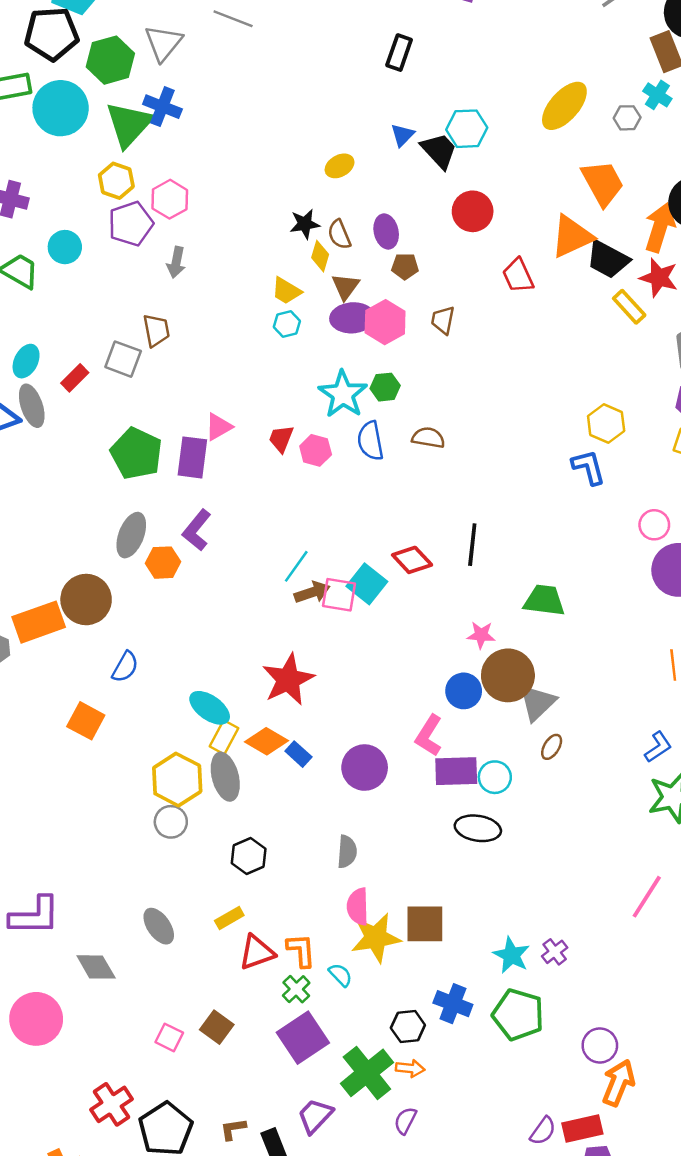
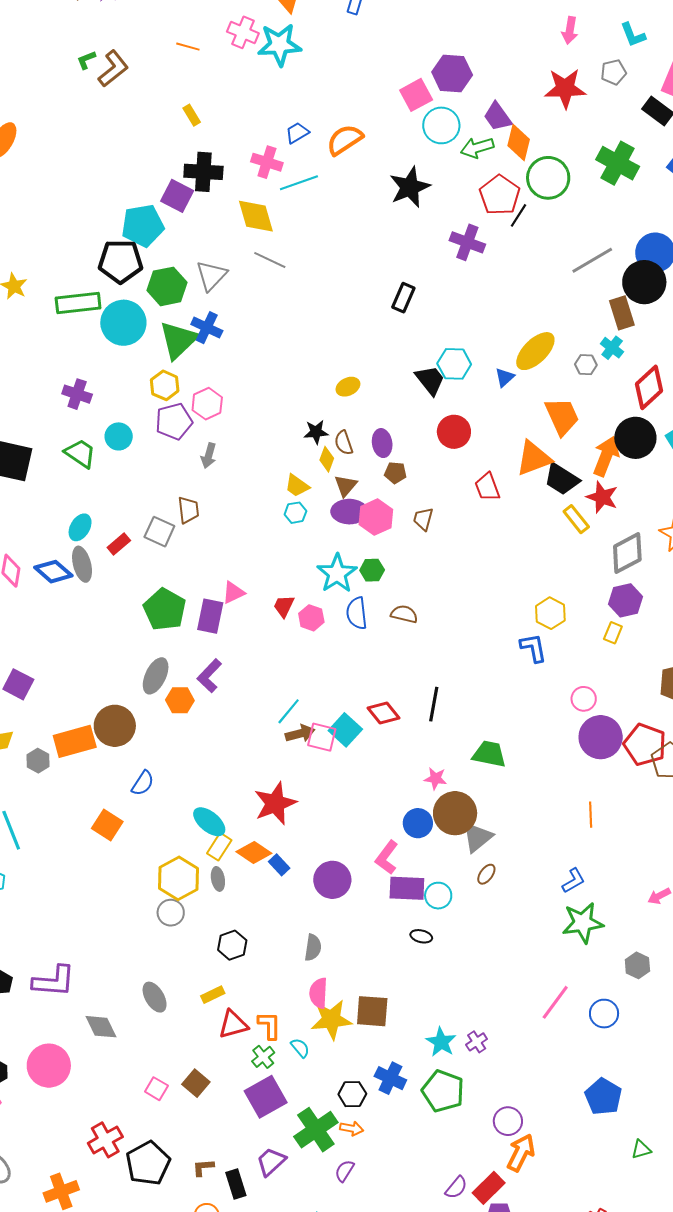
blue triangle: (402, 135) -> (505, 377), moved
gray ellipse: (225, 777) -> (218, 879), size x0.6
black ellipse: (478, 828) -> (421, 936), size x0.6
red rectangle: (582, 1128) -> (489, 1188), turned -36

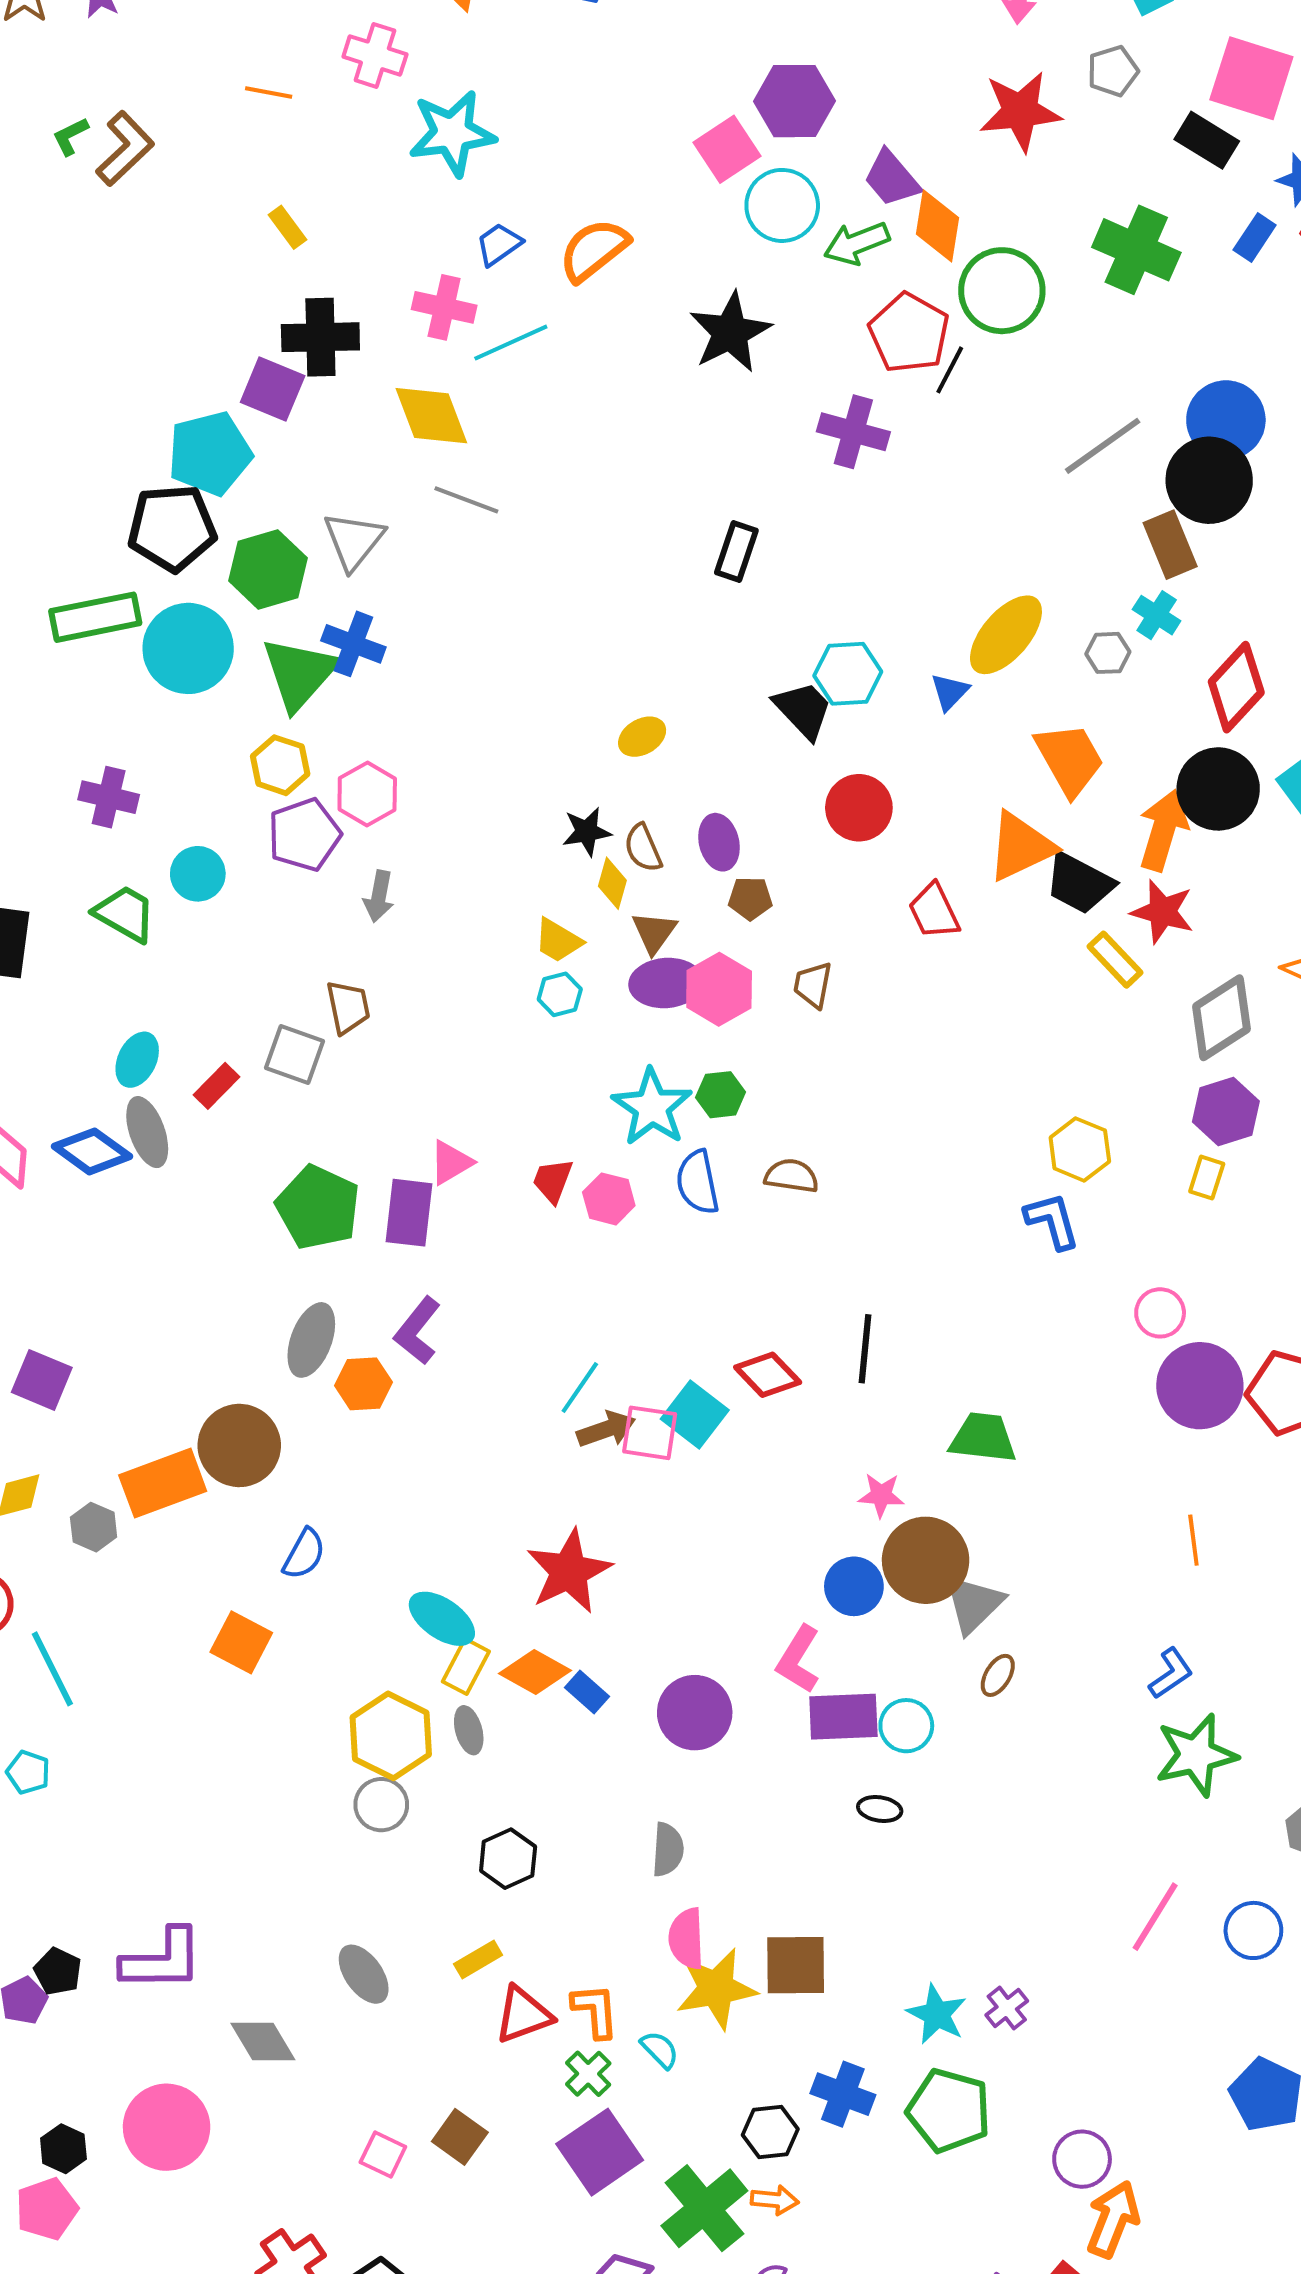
cyan star: (279, 45) -> (452, 133), moved

